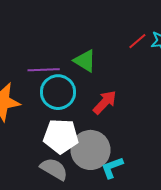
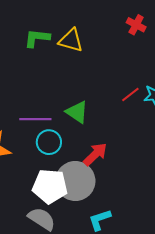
cyan circle: (58, 92) -> (49, 142), size x0.7
gray circle: (90, 150) -> (75, 181), moved

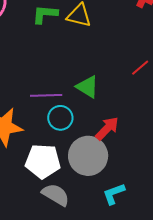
white pentagon: (50, 186) -> (43, 161), moved

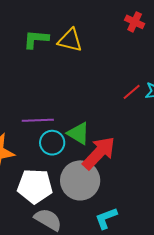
green triangle: (87, 87) -> (78, 133), moved
red arrow: (107, 128) -> (99, 153), size x1.4

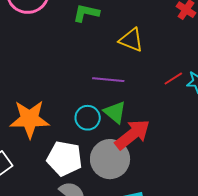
yellow triangle: (70, 40) -> (131, 40), moved
purple line: (38, 120) -> (108, 80), moved

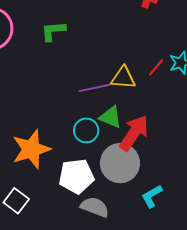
yellow triangle: (131, 40) -> (123, 78), moved

